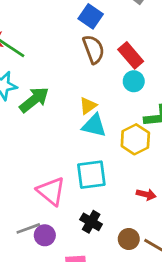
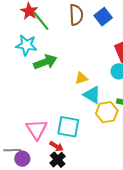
brown semicircle: (94, 49) -> (76, 15), moved
cyan triangle: (94, 126) -> (92, 95), moved
red arrow: (146, 194) -> (56, 146), moved

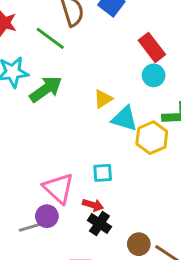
green line: (41, 21) -> (50, 38), moved
cyan square: (68, 127) -> (103, 173), size x0.6
purple circle: (22, 159) -> (47, 216), moved

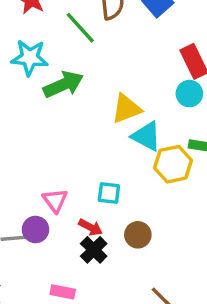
yellow triangle: (103, 99) -> (126, 109), size x1.4
pink triangle: (58, 188) -> (55, 200), size x0.7
brown circle: (139, 244) -> (138, 235), moved

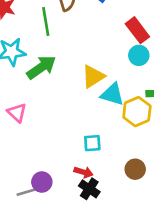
green line: (80, 28) -> (46, 21), turned 44
pink triangle: (55, 200) -> (17, 113), moved
brown circle: (138, 235) -> (135, 169), moved

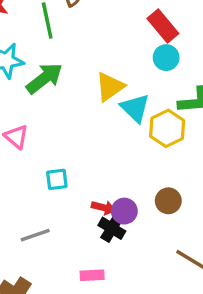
cyan triangle: (112, 94) -> (135, 108), turned 30
cyan square: (92, 143) -> (57, 179), moved
purple circle: (42, 182) -> (124, 211), moved

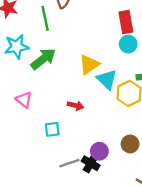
red rectangle: (163, 26) -> (126, 22), turned 30
red arrow: (103, 208) -> (76, 106), moved
gray line: (35, 235) -> (69, 163), moved

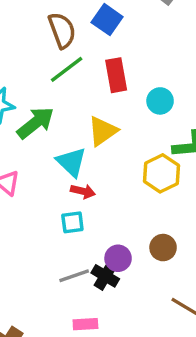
green line: (45, 18) -> (67, 69), moved, turned 65
red rectangle: (126, 22) -> (116, 75), moved
cyan triangle: (107, 79) -> (71, 162), moved
cyan square: (52, 129) -> (72, 222), moved

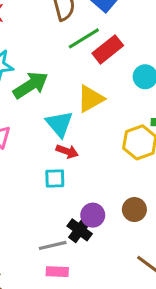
green line: (67, 69) -> (84, 38), moved
red rectangle: (116, 75) -> (108, 49), turned 56
gray line: (74, 276) -> (53, 245), moved

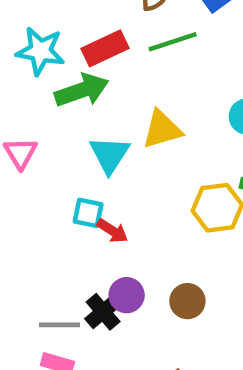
red rectangle: (108, 49) -> (105, 48), moved
red arrow: (67, 151) -> (112, 231), moved
cyan square: (55, 179) -> (88, 213), moved

